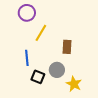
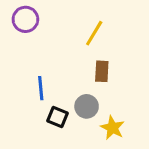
purple circle: (27, 13) -> (25, 19), moved
yellow line: (41, 33) -> (94, 33), moved

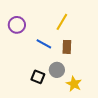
purple circle: (25, 19) -> (17, 25), moved
blue line: (41, 88) -> (44, 44), moved, turned -56

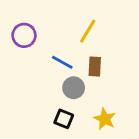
gray circle: (57, 70) -> (74, 88), moved
black square: (38, 77) -> (64, 119), moved

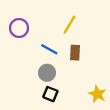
gray circle: (74, 88) -> (47, 73), moved
yellow star: (105, 119) -> (97, 94), moved

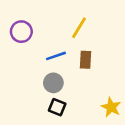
blue line: (49, 49) -> (56, 56), turned -48

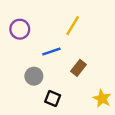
brown rectangle: (85, 60) -> (79, 68), moved, turned 35
gray circle: (53, 83) -> (34, 76), moved

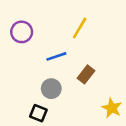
gray circle: (34, 76) -> (51, 89), moved
black square: (53, 98) -> (38, 113), moved

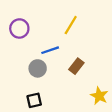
gray circle: (51, 89) -> (38, 68), moved
black square: (38, 113) -> (34, 100), turned -35

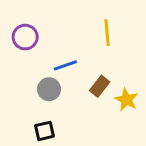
yellow line: (71, 25) -> (107, 33), moved, turned -36
yellow star: (99, 96) -> (126, 100), moved

